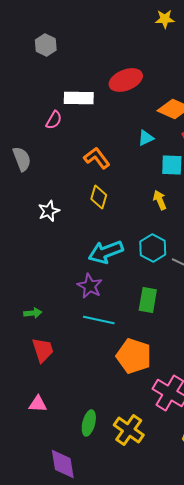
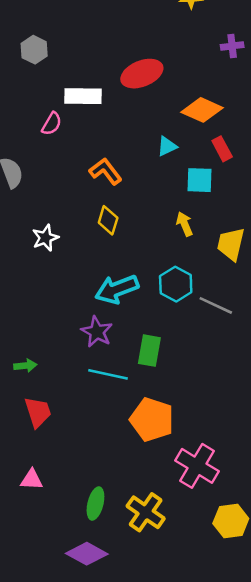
gray hexagon: (46, 45) -> (34, 50), moved
green rectangle: (148, 300) -> (149, 351), moved
purple diamond: (63, 464) -> (87, 554), moved, turned -52

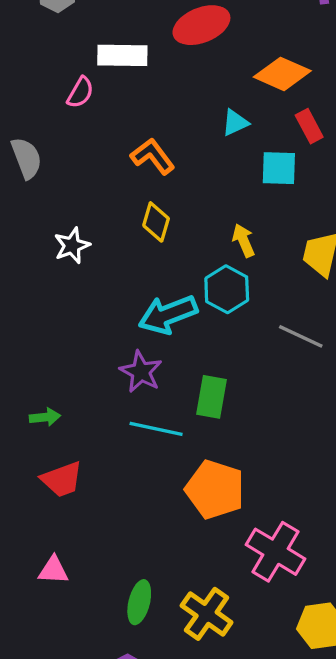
yellow arrow: (184, 224) -> (244, 240), moved
cyan hexagon: (176, 284) -> (227, 289), moved
red trapezoid: (38, 412) -> (62, 479), turned 88

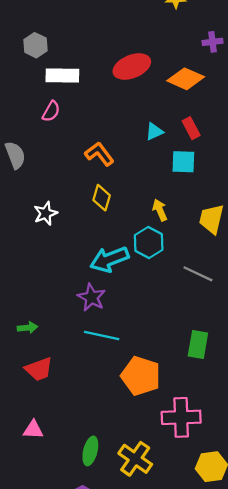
white rectangle: (122, 55) -> (62, 75), moved
orange diamond: (282, 74) -> (186, 79), moved
red rectangle: (309, 126) -> (191, 128), moved
green rectangle: (212, 397) -> (198, 344), moved
pink cross: (276, 552) -> (181, 417), turned -33

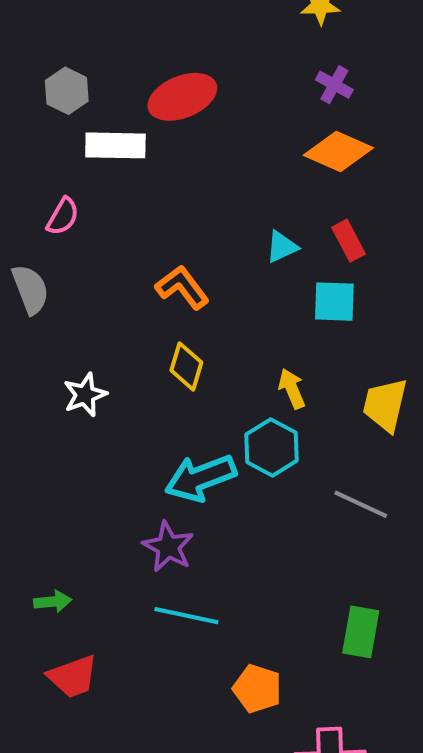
purple cross: (213, 42) -> (334, 85), moved, turned 36
red ellipse: (132, 67) -> (182, 97), moved
pink semicircle: (51, 111) -> (63, 216), moved
orange pentagon: (141, 376) -> (257, 689), size x0.7

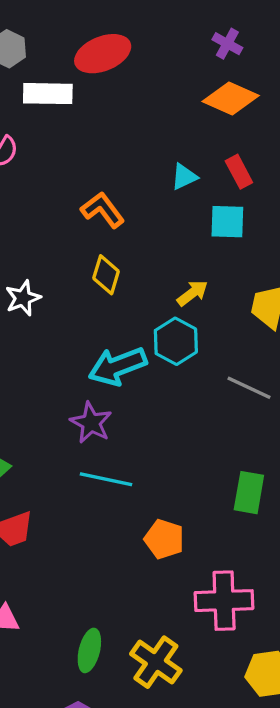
yellow arrow: (292, 389) -> (192, 293), turned 76

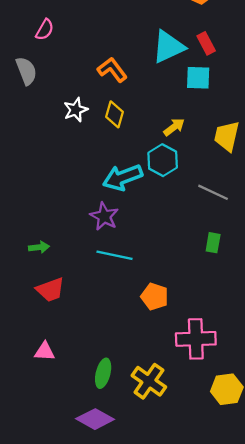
cyan triangle: (184, 177) -> (168, 47), size x1.8
white star: (23, 298) -> (76, 110), moved
green rectangle: (249, 493) -> (213, 243), moved, size x0.7

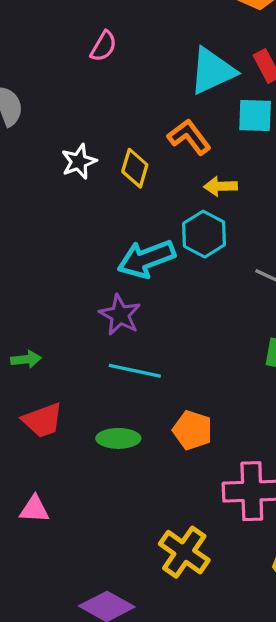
pink semicircle: (45, 30) -> (104, 46), moved
orange L-shape: (112, 70) -> (189, 137), moved
yellow arrow: (174, 127) -> (221, 186), turned -145
green ellipse: (103, 373) -> (118, 438), moved, turned 76

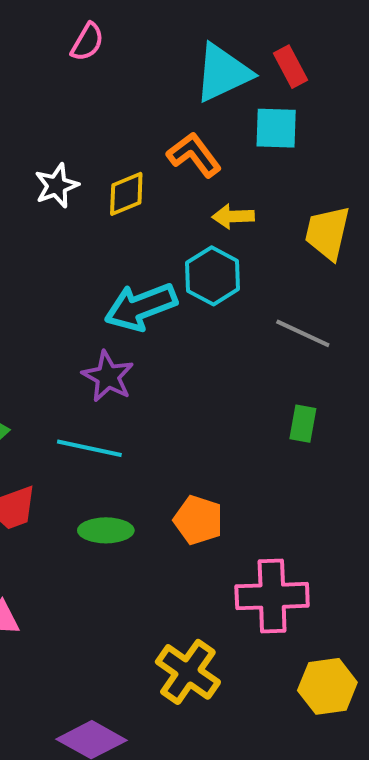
yellow diamond: (135, 168) -> (126, 194), turned 51
cyan line: (135, 371) -> (89, 448), moved

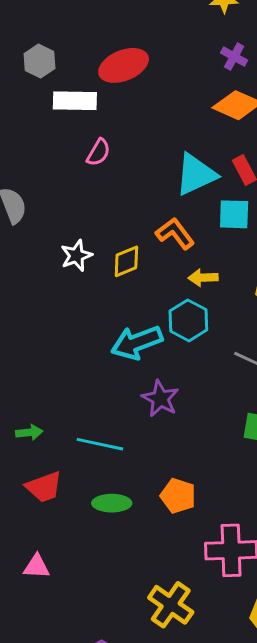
purple star: (108, 376) -> (160, 399), moved

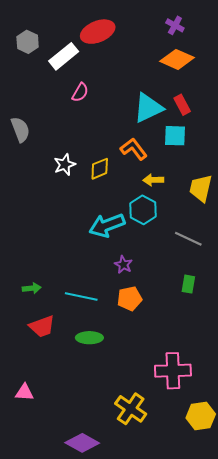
gray hexagon: (40, 61) -> (28, 42), moved
white rectangle: (75, 101) -> (64, 56), turned -40
purple star: (160, 399) -> (123, 265), size x0.7
orange pentagon: (178, 496) -> (130, 299), moved, turned -30
pink triangle: (37, 567) -> (24, 392), moved

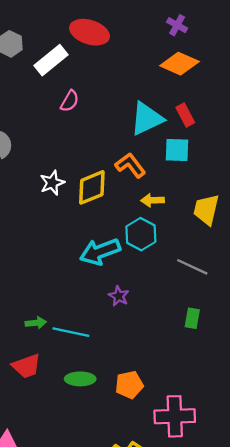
red ellipse: (98, 32) -> (90, 32), turned 40
yellow diamond: (100, 169) -> (92, 187), size x1.4
green arrow: (32, 288) -> (36, 323), moved
orange pentagon: (130, 299) -> (129, 385), moved

